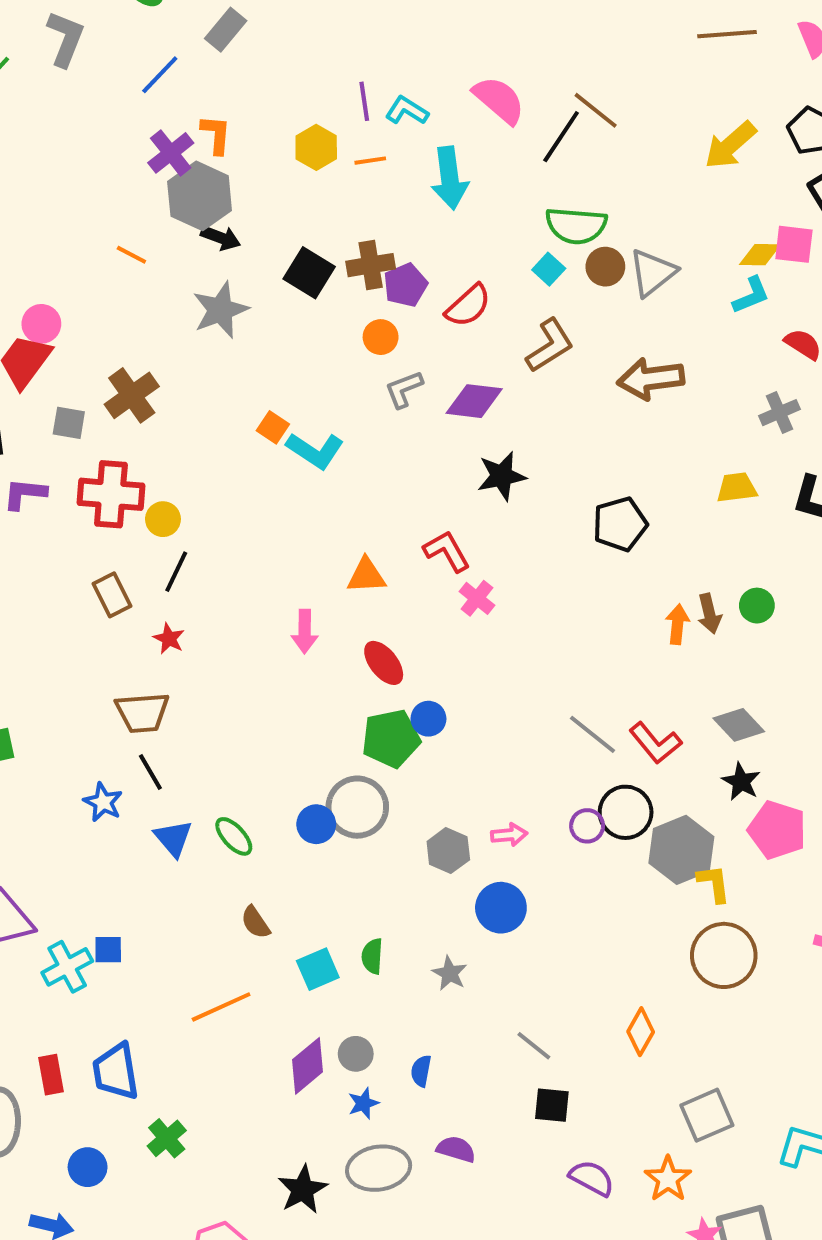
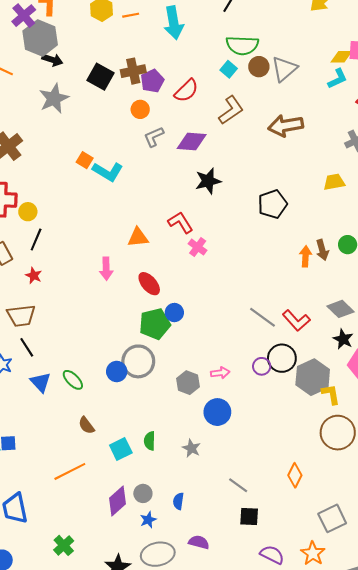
green cross: (167, 1138) -> (64, 545), moved

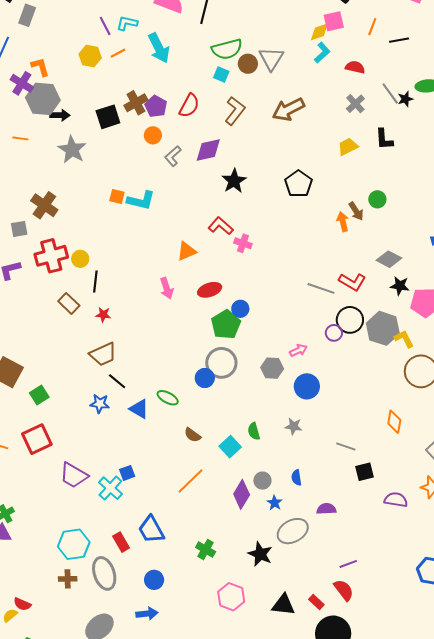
black square: (100, 77) -> (108, 117), turned -30
red ellipse: (149, 284) -> (210, 290), turned -50

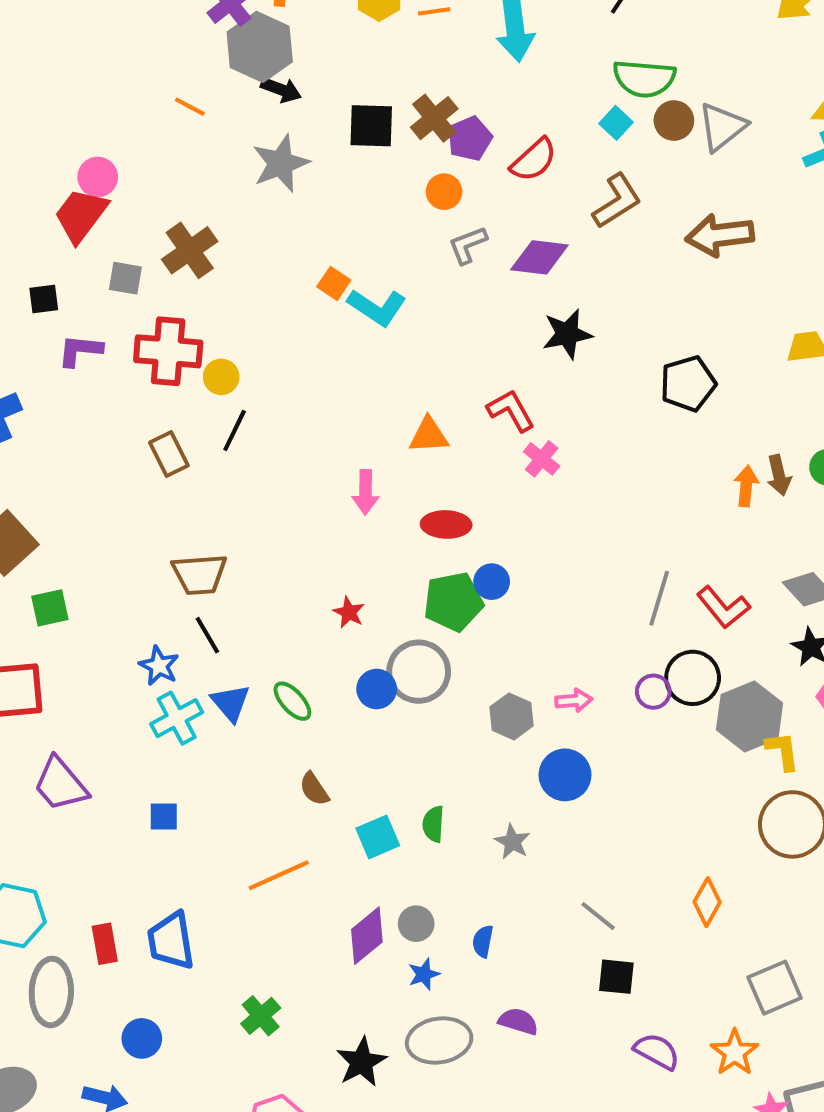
brown cross: (136, 103) -> (434, 118), turned -30
gray line: (321, 288) -> (659, 598), turned 68
red star: (103, 315) -> (349, 612), moved
cyan cross: (110, 488) -> (177, 718), moved

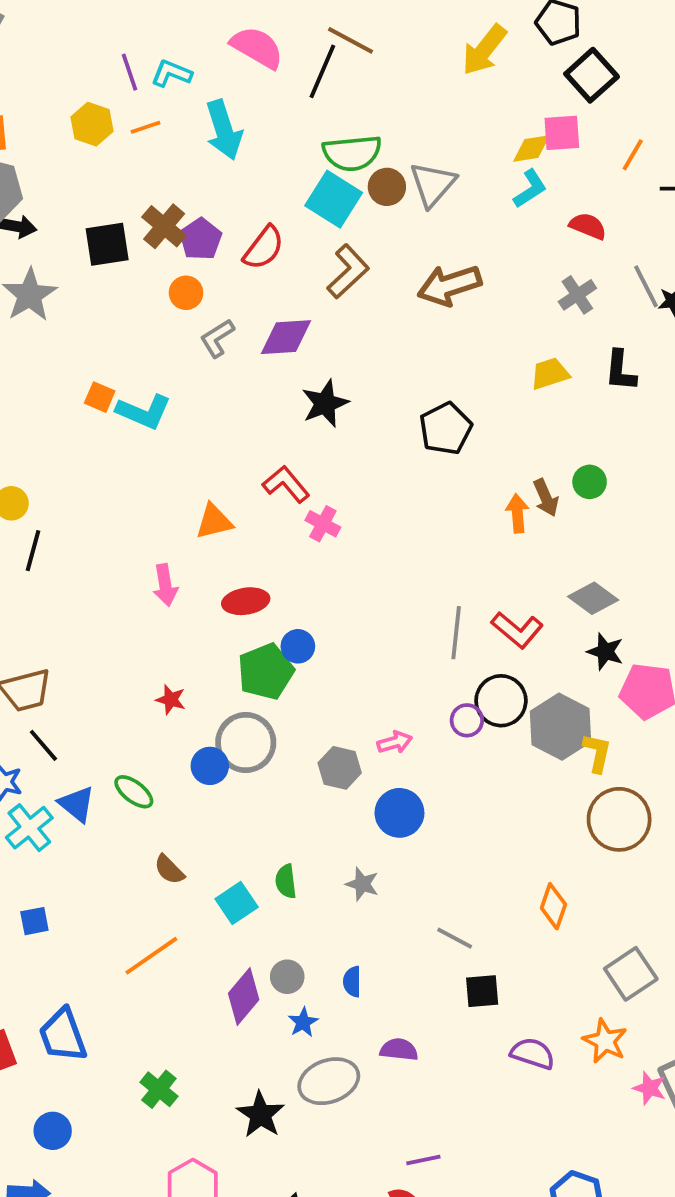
cyan square: (616, 123) -> (334, 199), size x1.8
yellow L-shape: (783, 751) -> (597, 753), turned 30

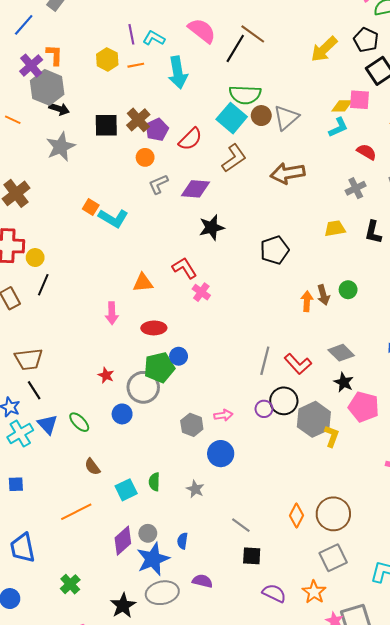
gray circle: (246, 742) -> (143, 387), moved
brown circle: (619, 819) -> (333, 514), moved
blue star: (303, 1022) -> (153, 559), size x2.0

